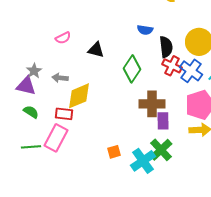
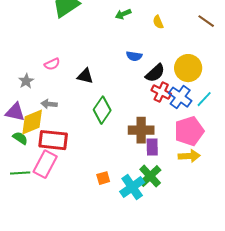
black semicircle: (166, 47) -> (155, 73), turned 55
green diamond: (132, 69) -> (102, 110), moved
gray star: (34, 71) -> (26, 81), moved
yellow diamond: (79, 96) -> (32, 122), moved
red rectangle: (64, 114) -> (53, 140), size x1.6

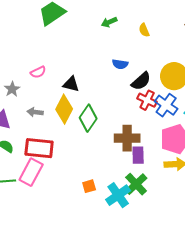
yellow diamond: (32, 122) -> (64, 109), moved, turned -40

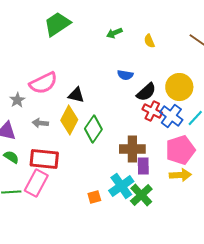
pink semicircle: (38, 72) -> (43, 83), size x1.8
cyan cross: (118, 195) -> (121, 186), moved

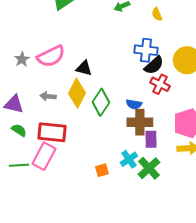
blue semicircle: (125, 75) -> (134, 104), moved
gray star: (17, 100) -> (22, 59), moved
blue cross: (171, 116) -> (146, 50), moved, turned -30
cyan cross: (121, 186) -> (129, 159), size x0.7

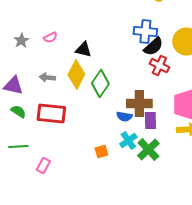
pink semicircle: (51, 56) -> (50, 38), size x0.5
blue semicircle: (134, 104) -> (124, 116), moved
pink rectangle: (44, 156) -> (43, 166), moved, size x0.6

